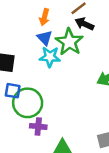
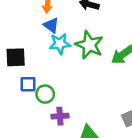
green star: (69, 42) -> (89, 45), moved
green circle: (28, 103) -> (45, 94), size x0.6

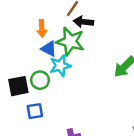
green star: (89, 45) -> (70, 42), moved
green circle: (45, 94) -> (40, 80), moved

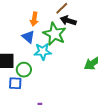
blue triangle: (49, 49) -> (28, 37), moved
green circle: (40, 80) -> (24, 70), moved

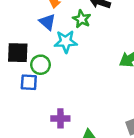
green star: (55, 34) -> (82, 19), size x0.6

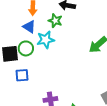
green circle: (41, 65) -> (26, 48), moved

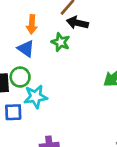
cyan star: (46, 40) -> (36, 97), moved

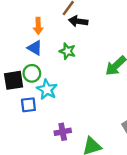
green star: (61, 42) -> (67, 51), moved
cyan star: (36, 97) -> (47, 89), turned -30

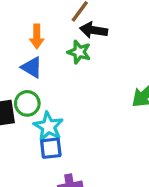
green star: (67, 51) -> (79, 52), moved
blue square: (28, 105) -> (51, 148), moved

